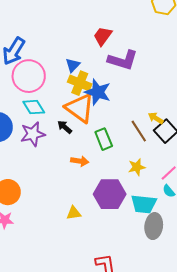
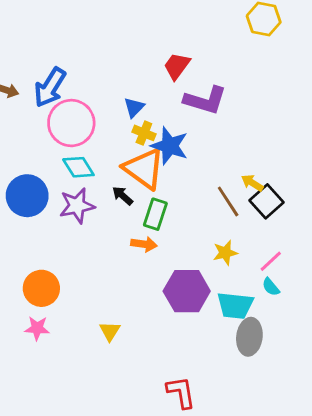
yellow cross: (80, 83) -> (144, 133), size x0.7
green rectangle: (104, 139) -> (155, 214), moved, turned 40
yellow triangle: (74, 213) -> (110, 331), moved, turned -49

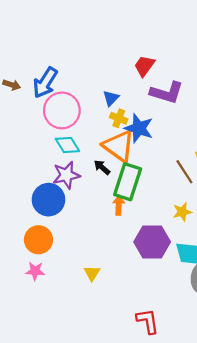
blue circle: (27, 196) -> (48, 200), moved
green rectangle: (155, 214) -> (128, 182), size x1.5
orange arrow: (144, 244) -> (119, 205), turned -96

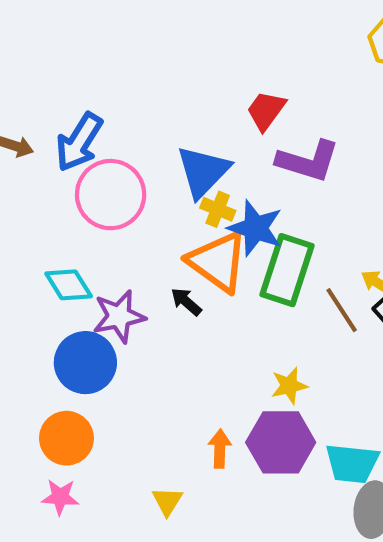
blue triangle: (111, 98) -> (203, 171), size x1.8
cyan diamond: (67, 145) -> (69, 285), moved
green rectangle: (128, 182) -> (287, 270), moved
orange arrow: (119, 205) -> (220, 449), moved
yellow star: (182, 212) -> (289, 386), moved

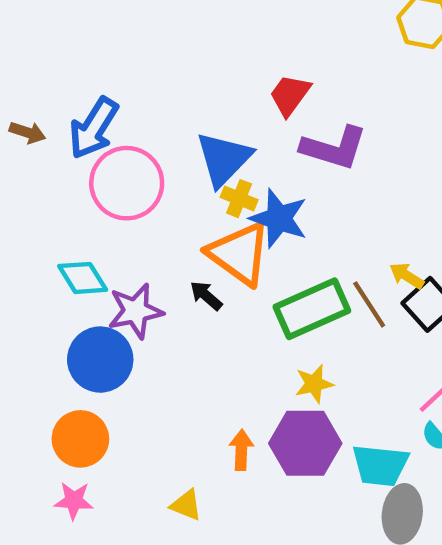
green rectangle: (287, 270) -> (312, 309), moved, turned 48
yellow triangle: (167, 501) -> (186, 505), turned -40

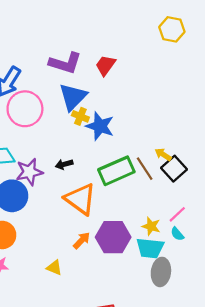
purple L-shape: (334, 148) -> (65, 63), moved
orange triangle: (239, 254) -> (80, 199), moved
black arrow: (206, 296) -> (64, 164), turned -56
yellow star: (314, 384) -> (151, 226), moved, turned 30
orange arrow: (241, 450) -> (82, 240), turned 42

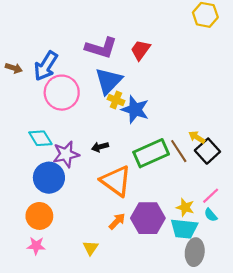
yellow triangle: (54, 268) -> (90, 248), turned 42

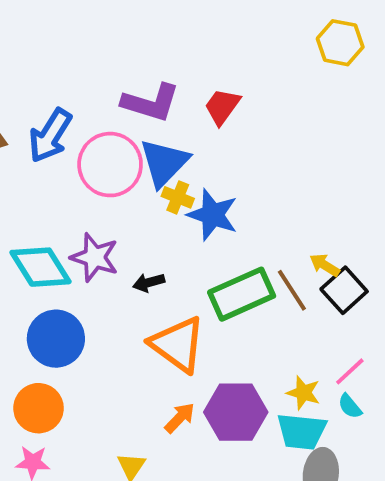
pink circle: (62, 93) -> (110, 165), moved
cyan diamond: (40, 138) -> (40, 267), size x1.4
purple star: (66, 154) -> (95, 257), moved, turned 30

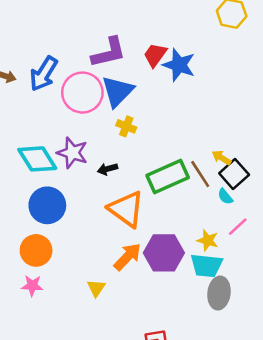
purple L-shape: (151, 103) -> (109, 52), turned -30
yellow cross: (178, 197) -> (126, 126), moved
blue star: (213, 215) -> (179, 65), moved
cyan semicircle: (350, 406) -> (225, 197), moved
orange arrow: (180, 418) -> (128, 257), size x1.4

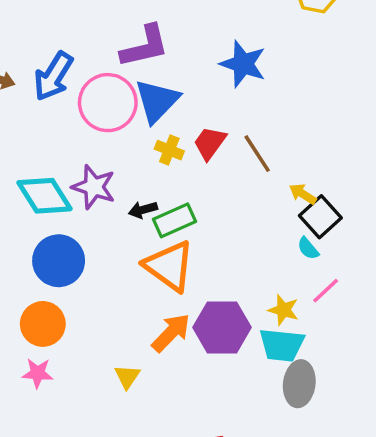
red trapezoid: (155, 55) -> (210, 143), moved
brown line: (200, 174) -> (257, 154), moved
green rectangle: (168, 176) -> (175, 220), moved, size x0.7

